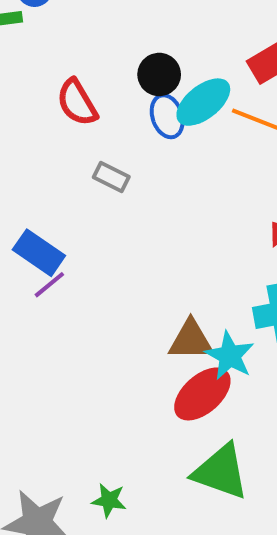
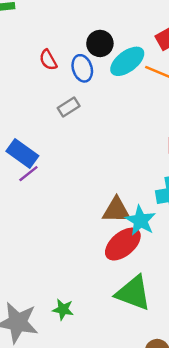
red semicircle: (77, 102) -> (48, 60), size x0.7
blue ellipse: (167, 116) -> (82, 68), moved
gray rectangle: (111, 177) -> (69, 107), turned -60

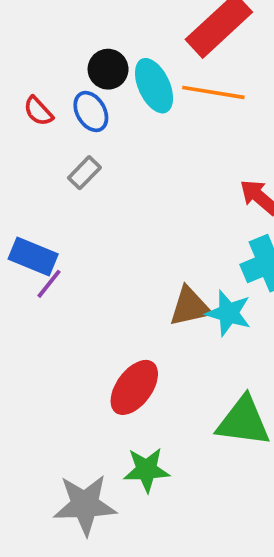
cyan ellipse: (127, 61) -> (154, 86), turned -64
red ellipse: (123, 244) -> (134, 387), moved
green star: (63, 309) -> (146, 470), size x1.4

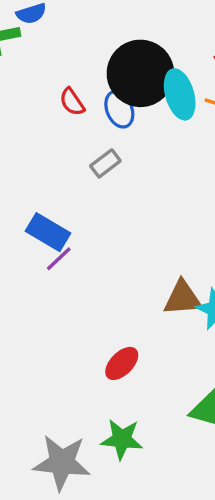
black circle: (108, 69) -> (140, 73), size x1.8
red ellipse: (134, 387) -> (122, 363), size x0.7

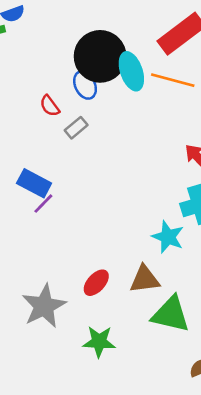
red semicircle: (72, 102) -> (50, 106), moved
brown triangle: (183, 298) -> (145, 279), moved
gray star: (62, 462) -> (44, 306), moved, turned -30

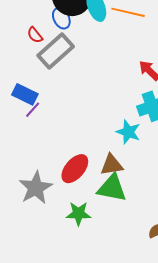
gray rectangle: (76, 128) -> (56, 51), size x2.0
red ellipse: (96, 283) -> (75, 169), size x1.4
green triangle: (171, 314) -> (112, 188), moved

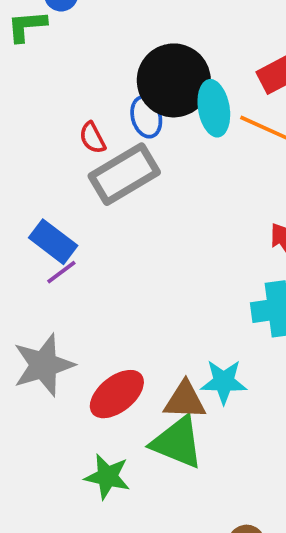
cyan star: (128, 132) -> (224, 382), moved, turned -30
gray star: (36, 188) -> (44, 365), moved

